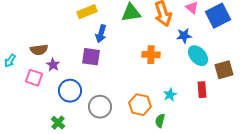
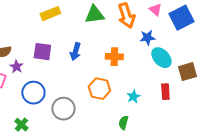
blue arrow: (101, 34) -> (75, 52), moved
purple square: (91, 57) -> (42, 52), moved
orange hexagon: (140, 105) -> (99, 89), moved

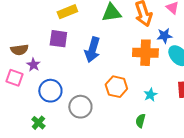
purple square: (42, 52) -> (58, 39), moved
blue arrow: (75, 52) -> (92, 50), size x1.4
orange cross: (114, 57) -> (145, 53), moved, size x1.4

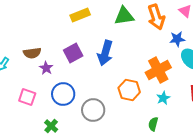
purple square: (58, 39) -> (73, 53), moved, turned -36
orange cross: (145, 53) -> (158, 70), moved, turned -30
pink square: (14, 78) -> (27, 97), moved

